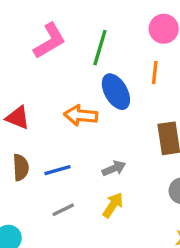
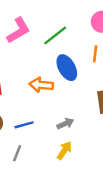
green line: (100, 48) -> (55, 35), turned 35
gray line: (63, 210) -> (17, 153), moved, turned -42

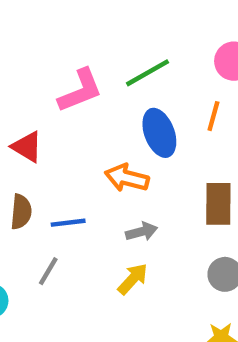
pink L-shape: (18, 30) -> (80, 91), moved
orange arrow: (41, 85) -> (127, 178), moved

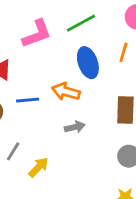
blue line: (68, 223) -> (28, 100), moved
yellow arrow: (133, 279) -> (39, 167), moved

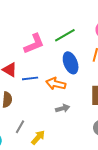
blue line: (28, 100) -> (30, 78), moved

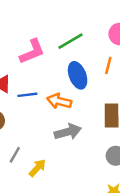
gray arrow: (63, 108) -> (68, 132), size x1.5

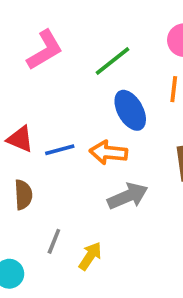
pink L-shape: (32, 52) -> (45, 50), moved

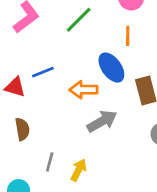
blue ellipse: (130, 110) -> (111, 68), moved
blue line: (60, 150) -> (43, 72), moved

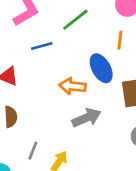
blue line: (43, 72) -> (42, 46), moved

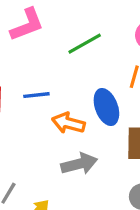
blue line: (42, 46) -> (36, 95), moved

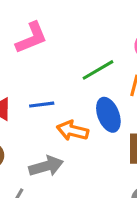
green line: (85, 44) -> (98, 70), moved
gray arrow: (79, 164) -> (46, 166), moved

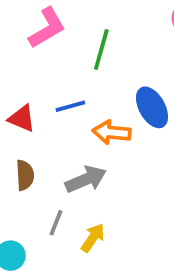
green line: (98, 70) -> (101, 50), moved, turned -36

